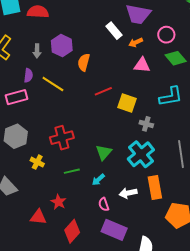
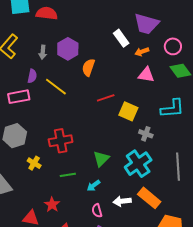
orange rectangle: (155, 188) -> (149, 198), turned -45

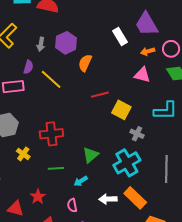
purple trapezoid: (146, 24) -> (146, 24), turned 40
orange arrow: (142, 52) -> (148, 51), moved
pink semicircle: (97, 211) -> (72, 205), moved

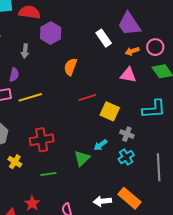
purple hexagon: (66, 43) -> (51, 33), moved
yellow line: (51, 79) -> (30, 97), moved, turned -55
cyan cross: (127, 163) -> (126, 157), moved, size x0.6
cyan arrow: (81, 181) -> (100, 145), moved

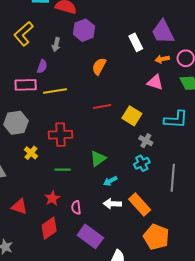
red line: (87, 97) -> (102, 106), moved
cyan arrow: (100, 145) -> (110, 181), moved
red star: (32, 203) -> (52, 198), moved

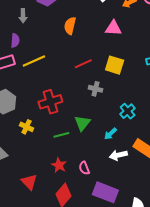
pink triangle: (155, 82) -> (113, 28), moved
gray cross: (146, 141) -> (96, 89), moved
green triangle: (98, 159) -> (82, 123), moved
cyan cross: (142, 163) -> (128, 111), moved
red triangle: (19, 207) -> (29, 182), turned 42

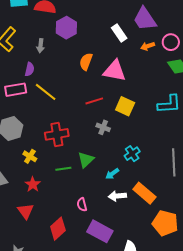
pink triangle: (113, 28) -> (115, 71), moved, size x1.4
yellow line: (34, 61) -> (46, 92), turned 55
red star: (59, 165) -> (33, 184), moved

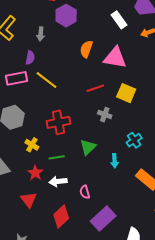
green line: (63, 169) -> (57, 157), moved
cyan arrow: (112, 174) -> (115, 161), turned -56
white arrow: (117, 196) -> (58, 181), moved
purple rectangle: (100, 231) -> (103, 219), turned -70

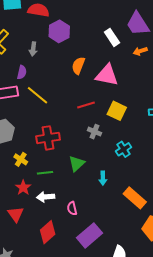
cyan cross: (134, 140) -> (124, 149), moved

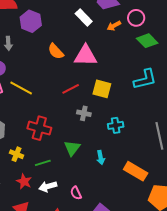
orange semicircle: (78, 66) -> (56, 51), turned -54
red cross: (48, 138) -> (39, 128), turned 35
cyan cross: (124, 149) -> (116, 125), turned 35

